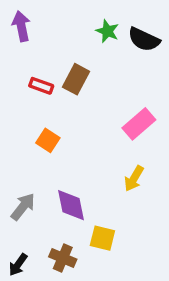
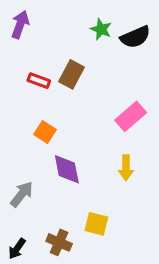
purple arrow: (21, 26) -> (20, 25), turned 32
black semicircle: (144, 39) -> (135, 37), turned -48
yellow arrow: (134, 179) -> (126, 168), turned -30
purple diamond: (71, 205) -> (67, 169), moved

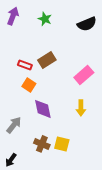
green star: (101, 29) -> (45, 19), moved
brown rectangle: (71, 74) -> (47, 60), moved, turned 30
red rectangle: (39, 81) -> (25, 65), moved
brown cross: (59, 242) -> (42, 144), moved

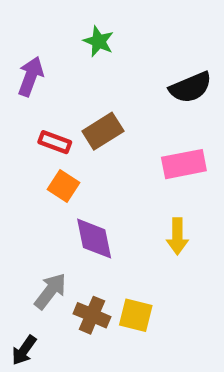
purple arrow: (13, 16) -> (31, 76), moved
black semicircle: (87, 24) -> (191, 87), moved
pink rectangle: (84, 75) -> (184, 164), turned 30
gray arrow: (14, 125) -> (50, 291), moved

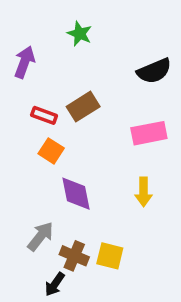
black arrow: (24, 350) -> (55, 284), moved

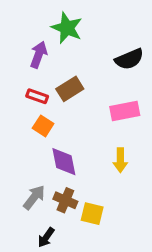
green star: (80, 34) -> (67, 28), size x1.5
purple arrow: (24, 62) -> (39, 55), moved
brown cross: (74, 256) -> (65, 200), moved

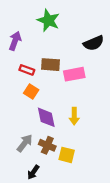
purple arrow: (39, 55) -> (15, 41), moved
brown rectangle: (70, 89) -> (51, 65), turned 36
pink rectangle: (125, 111) -> (74, 74), moved
yellow arrow: (120, 160) -> (74, 116), moved

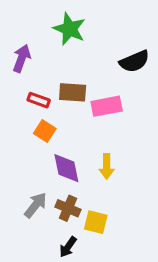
black arrow: (33, 172) -> (68, 247), moved

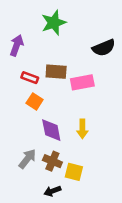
green star: (69, 29) -> (54, 23), turned 30
black arrow: (68, 247) -> (52, 191), turned 35

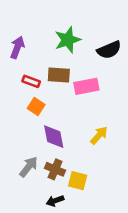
green star: (54, 23) -> (68, 40), moved
yellow arrow: (82, 129) -> (99, 135), moved, turned -138

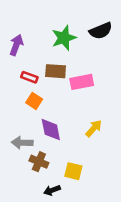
black semicircle: (109, 50) -> (101, 31), moved
gray arrow: (29, 167) -> (22, 143), moved, turned -126
brown cross: (55, 169) -> (39, 162), moved

